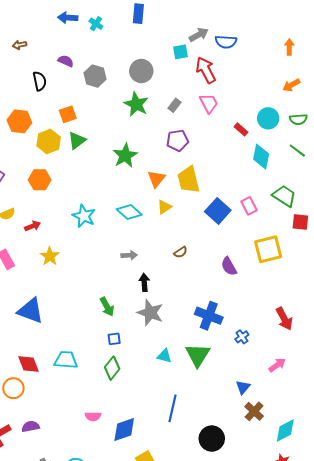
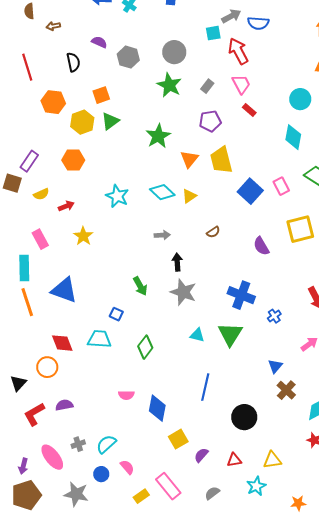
red rectangle: (241, 129) -> (249, 110), moved
yellow triangle: (164, 207) -> (189, 196), moved
blue square: (114, 339) -> (116, 314), moved, turned 32
blue diamond: (124, 429) -> (157, 408), turned -60

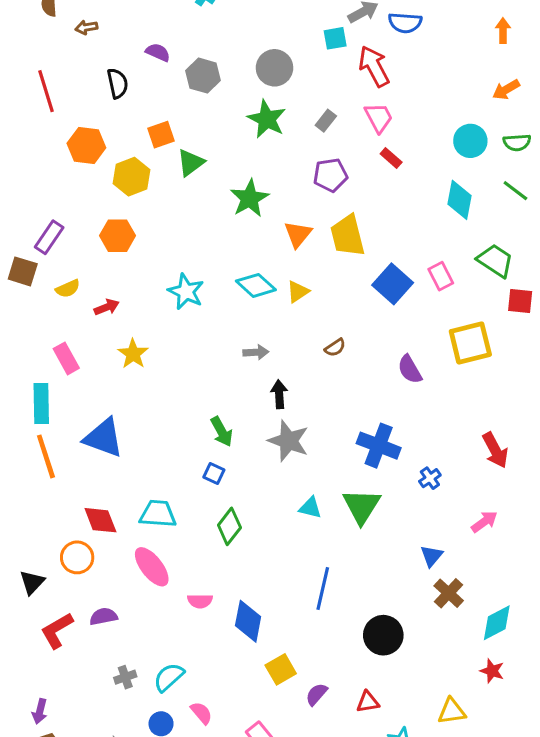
green triangle: (110, 121) -> (191, 163), moved
blue square: (116, 314) -> (214, 474), moved
pink ellipse: (52, 457) -> (152, 567), moved
yellow triangle: (272, 460) -> (452, 711), moved

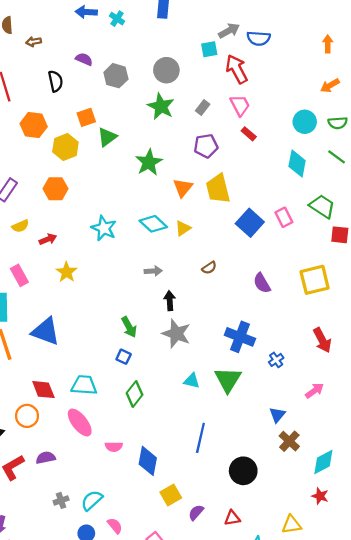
yellow square: (470, 343) -> (315, 280), moved

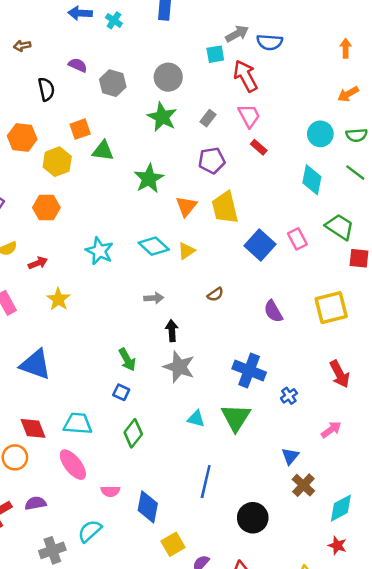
green triangle: (107, 137) -> (103, 151), turned 45
gray cross: (61, 500) -> (52, 550), size x1.5
cyan semicircle: (92, 500) -> (90, 531), moved

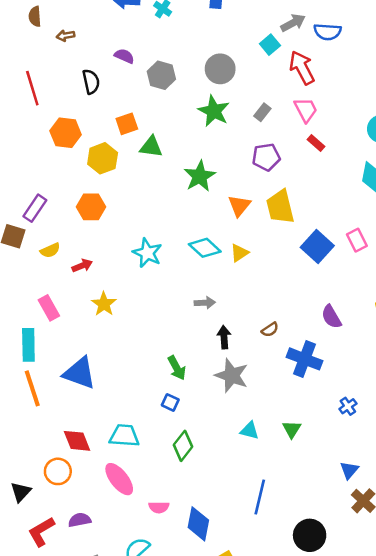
cyan square: (215, 54) -> (270, 45), turned -30
brown semicircle: (215, 294) -> (270, 330), moved
blue cross: (249, 370) -> (304, 359), moved
green triangle: (236, 418) -> (292, 429), size x0.6

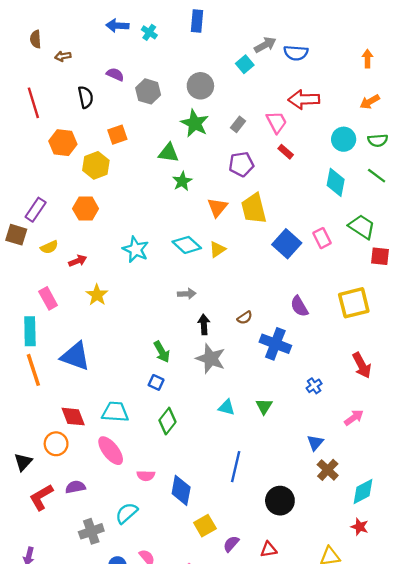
red arrow: (302, 68) -> (304, 99), moved, turned -64
green triangle: (151, 147) -> (169, 153), moved
green star: (200, 176) -> (182, 181), size x0.7

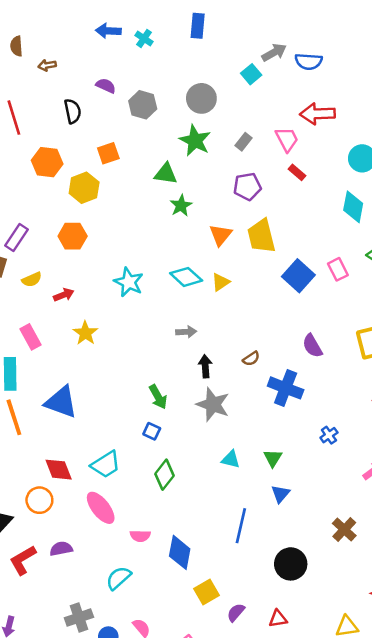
cyan trapezoid: (115, 412) -> (106, 464), turned 144
blue triangle: (315, 443) -> (280, 494), moved
gray cross: (91, 531) -> (79, 618), moved

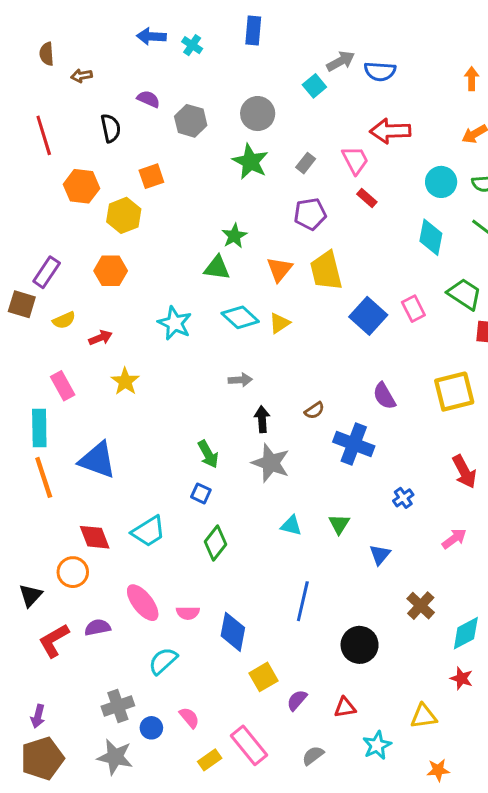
green triangle: (166, 174) -> (217, 268), moved
blue triangle: (280, 494) -> (380, 555), moved
pink ellipse: (101, 508) -> (143, 603), moved

